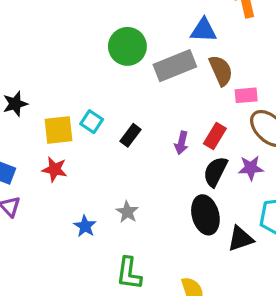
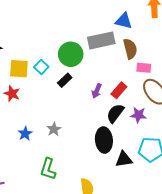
green circle: (127, 46) -> (71, 54), moved

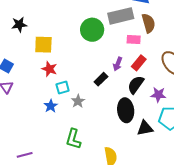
cyan square: (41, 67) -> (63, 87), moved, turned 32
pink rectangle: (144, 68) -> (134, 40), moved
black rectangle: (65, 80) -> (101, 79), moved
red star: (12, 94) -> (49, 69), moved
purple star: (138, 115) -> (158, 95), moved

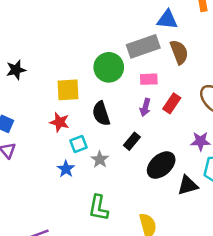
pink rectangle: (134, 40) -> (149, 79), moved
yellow square: (43, 45) -> (68, 90), moved
black rectangle: (101, 79) -> (132, 141), moved
black semicircle: (136, 85) -> (101, 114), moved, turned -48
black ellipse: (126, 110) -> (161, 165), turned 60

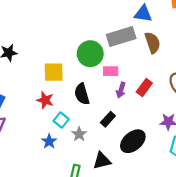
pink rectangle: (149, 79) -> (111, 71), moved
cyan square: (79, 144) -> (61, 120), turned -32
black triangle: (188, 185) -> (102, 161), moved

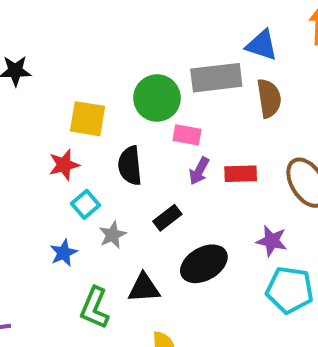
red rectangle: (144, 87) -> (241, 174), turned 42
red star: (45, 100) -> (64, 165), turned 30
blue star: (49, 141) -> (64, 253), moved

